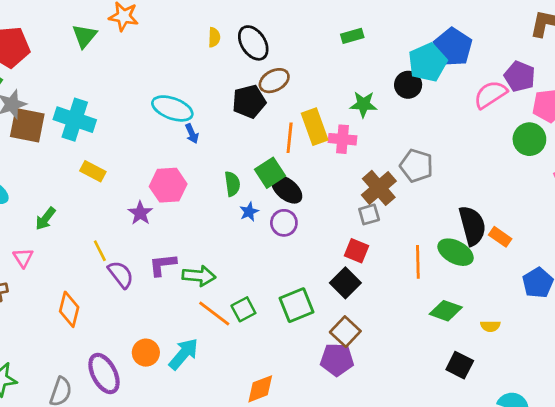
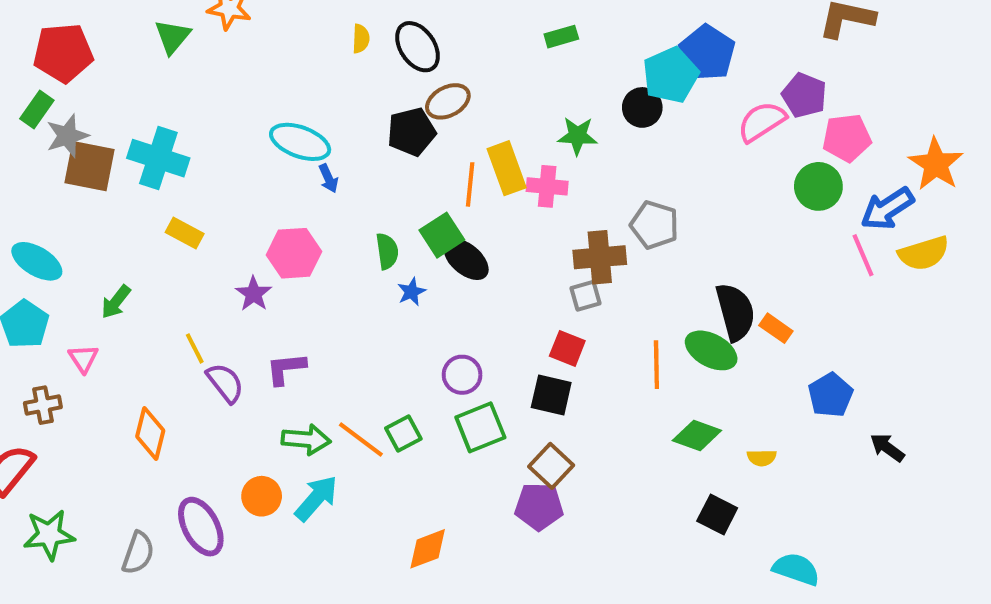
brown cross: (379, 188) -> (600, 257), turned 36
purple circle: (284, 223) -> (462, 375), moved
green arrow: (199, 276) -> (306, 440), moved
black square: (345, 283) -> (551, 395), turned -32

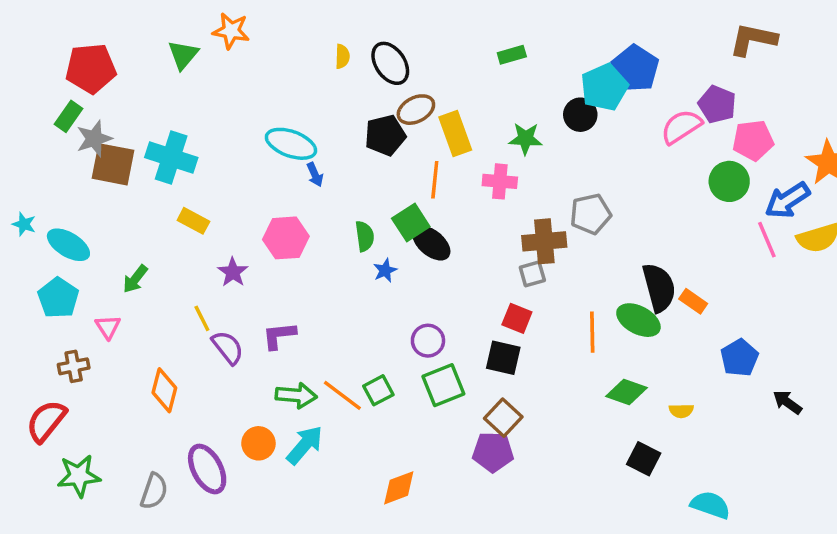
yellow rectangle: (507, 168) -> (455, 134), moved
gray pentagon: (654, 225) -> (591, 214), turned -30
purple star: (253, 294) -> (233, 272), moved

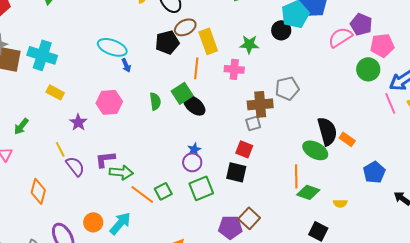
blue star: (385, 270) -> (194, 149), moved
orange line: (592, 332) -> (296, 176), moved
green arrow: (296, 395) -> (121, 172), moved
brown square: (503, 418) -> (249, 218), moved

